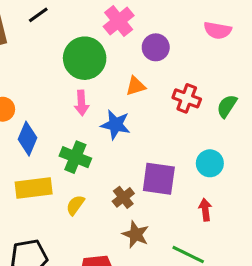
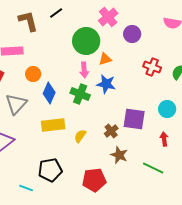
orange triangle: (136, 86) -> (105, 59), moved
green cross: (75, 157) -> (80, 94), moved

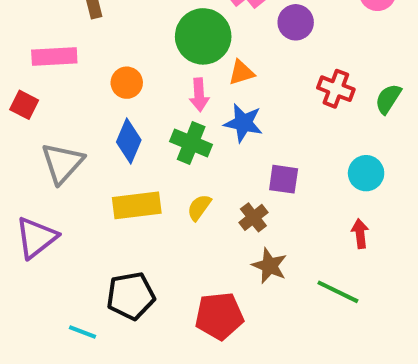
orange circle: (33, 74) -> (127, 83), moved
purple square: (134, 119) -> (284, 179), moved, size x0.7
yellow semicircle: (80, 136) -> (199, 207), moved

